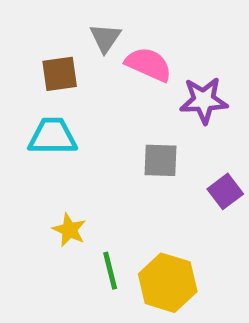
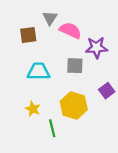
cyan trapezoid: (53, 136) -> (39, 71), moved
gray square: (160, 160) -> (75, 66), moved
yellow hexagon: (168, 283) -> (74, 105), moved

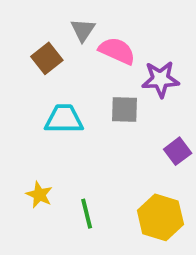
brown square: (28, 35) -> (47, 58), turned -30
yellow hexagon: (74, 105) -> (160, 217), moved
yellow star: (33, 109) -> (39, 195), moved

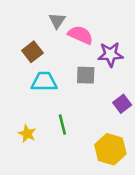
brown square: (47, 58) -> (32, 52), moved
green line: (87, 214) -> (62, 125), moved

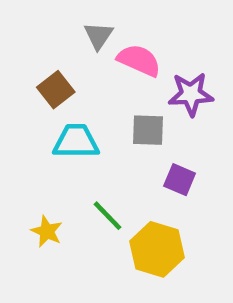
purple square: (122, 104) -> (180, 180), moved, turned -30
green line: (62, 125) -> (107, 216), turned -30
yellow hexagon: (110, 149) -> (157, 249), moved

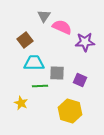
gray square: (148, 130) -> (57, 73), moved
green line: (107, 216) -> (40, 86), moved, turned -49

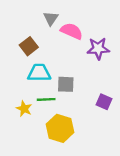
purple square: (80, 80) -> (104, 102), moved
yellow star: (21, 103) -> (24, 109), moved
yellow hexagon: (70, 111) -> (60, 128), moved

